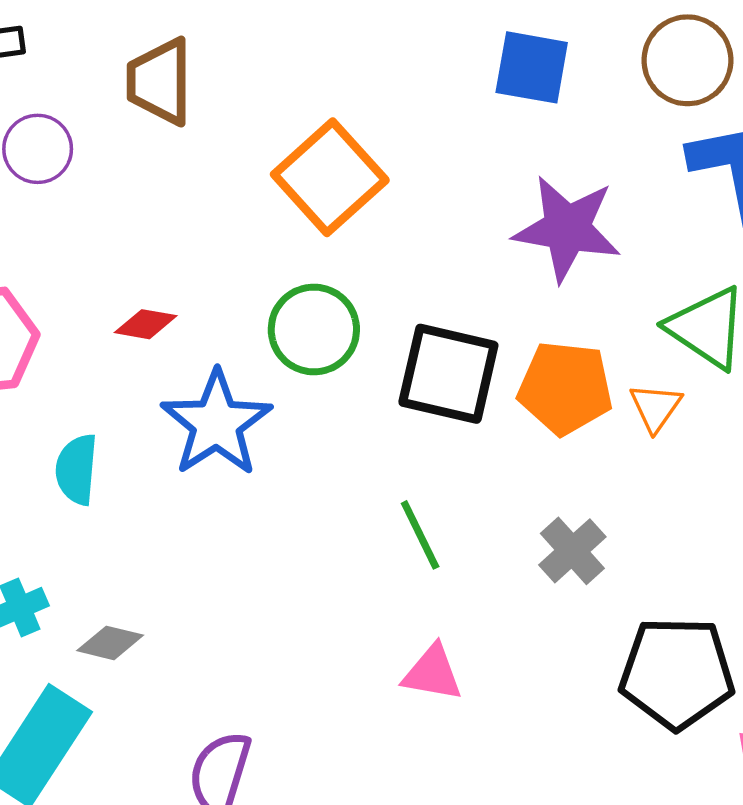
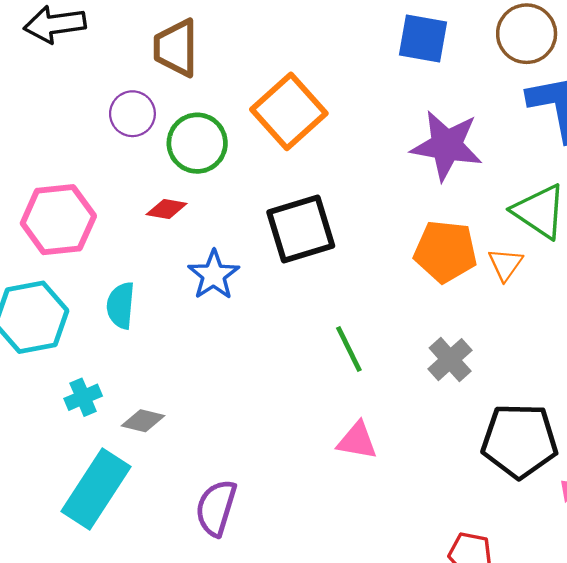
purple circle: (38, 149) -> (132, 114), moved
green circle: (314, 329) -> (197, 143), moved
black square: (448, 374) -> (301, 229), moved, turned -30
blue star: (216, 423) -> (214, 275), size x0.7

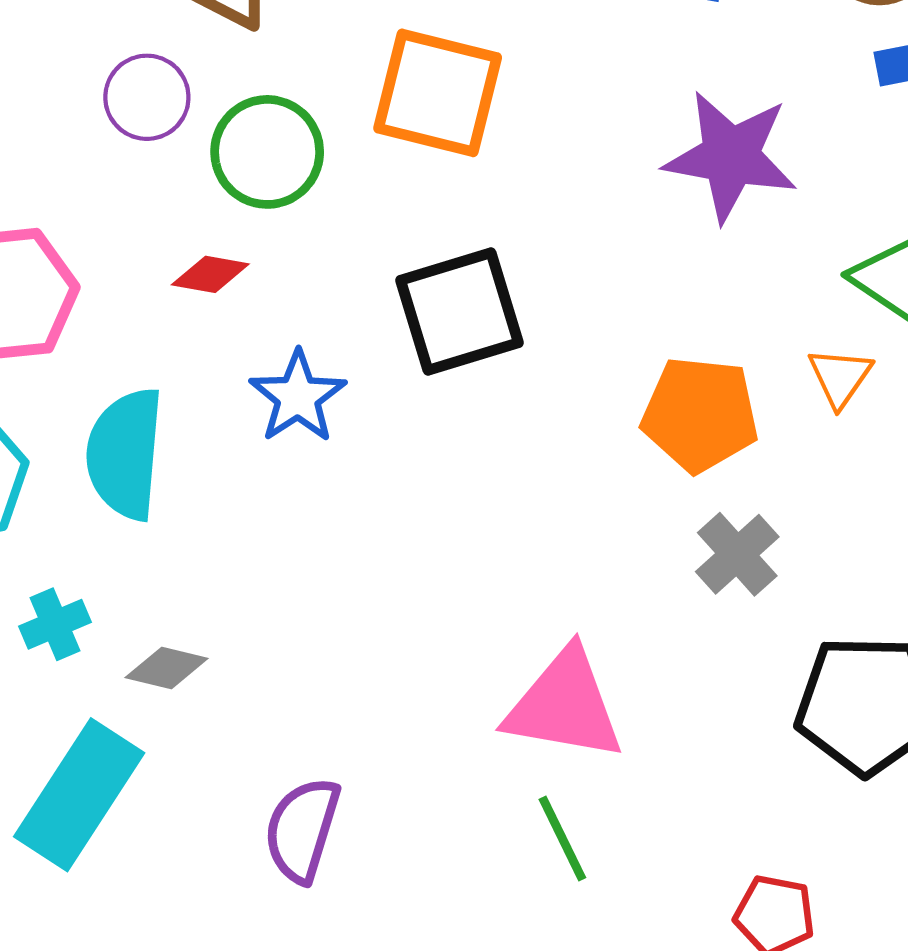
orange square: (289, 111) -> (438, 93), turned -34
orange pentagon: (445, 251) -> (700, 414), moved
cyan semicircle: (121, 305) -> (125, 454), size x1.5
green line: (349, 349) -> (562, 839), moved
pink triangle: (357, 441) -> (565, 705), size x1.6

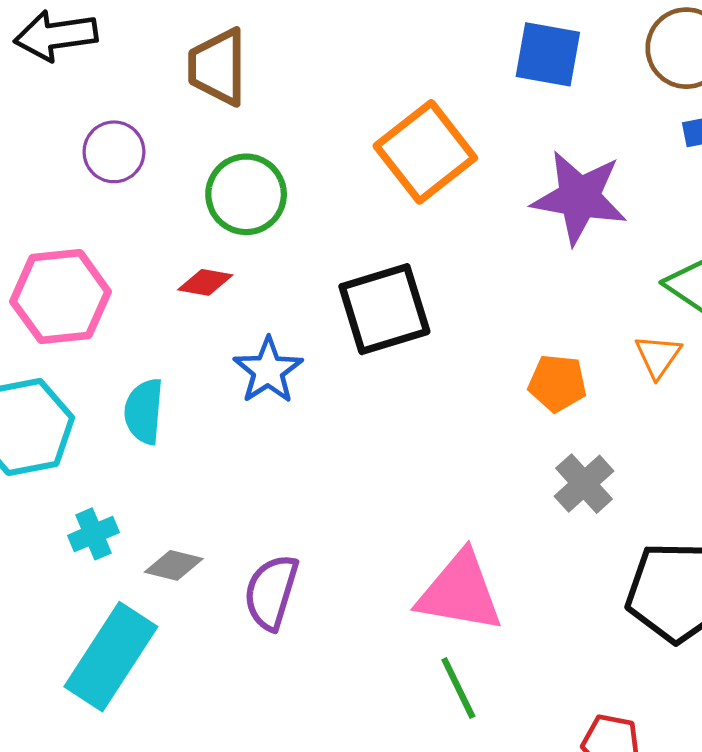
orange square: (438, 93) -> (425, 152), moved, turned 38
purple circle: (147, 97) -> (114, 152), moved
orange pentagon: (700, 414) -> (557, 383), size x0.7
cyan semicircle: (125, 454) -> (144, 411), size x0.7
purple semicircle: (302, 830) -> (271, 592), moved

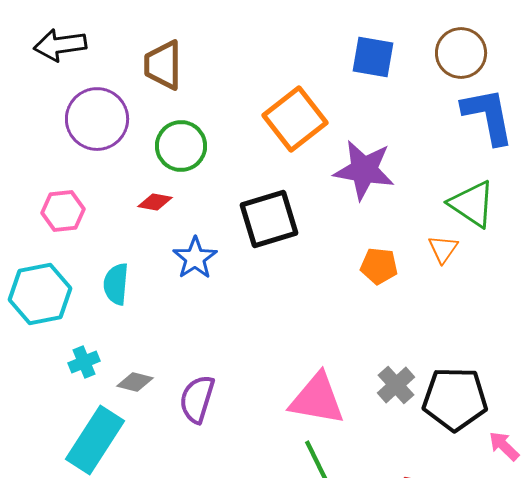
purple circle: (114, 152) -> (97, 119), size x1.6
purple star: (579, 197) -> (364, 170), moved
pink hexagon: (61, 297) -> (63, 211), size x0.7
gray cross: (584, 484) -> (396, 385), moved

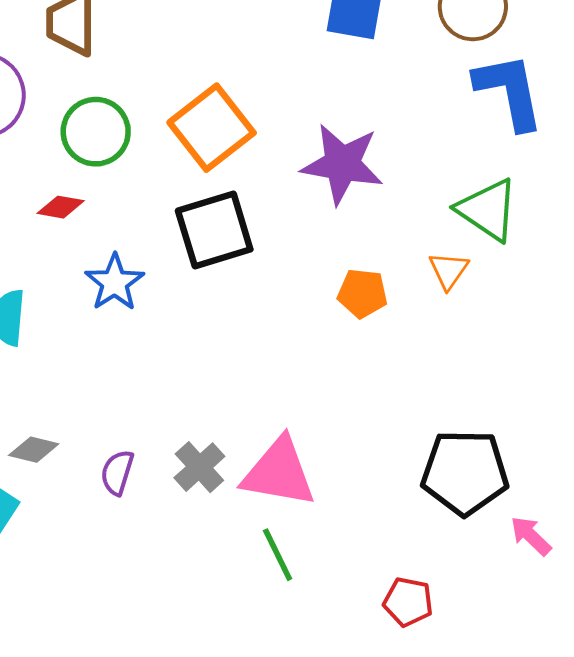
orange square: (295, 119) -> (212, 128), moved
gray cross: (396, 385) -> (199, 467), moved
purple semicircle: (197, 399) -> (117, 472), size x0.7

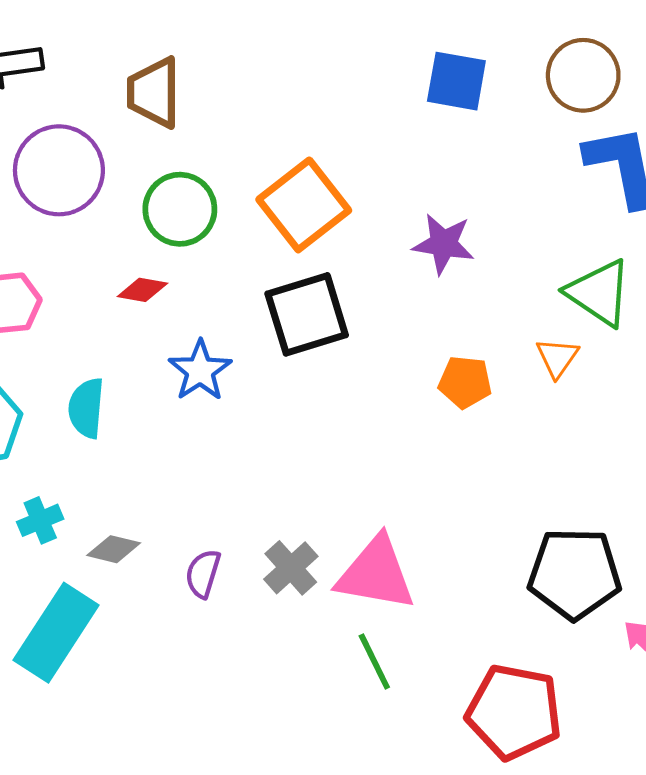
purple star: (342, 164) -> (443, 244), size x0.7
red pentagon: (408, 602) -> (514, 712), size x1.8

